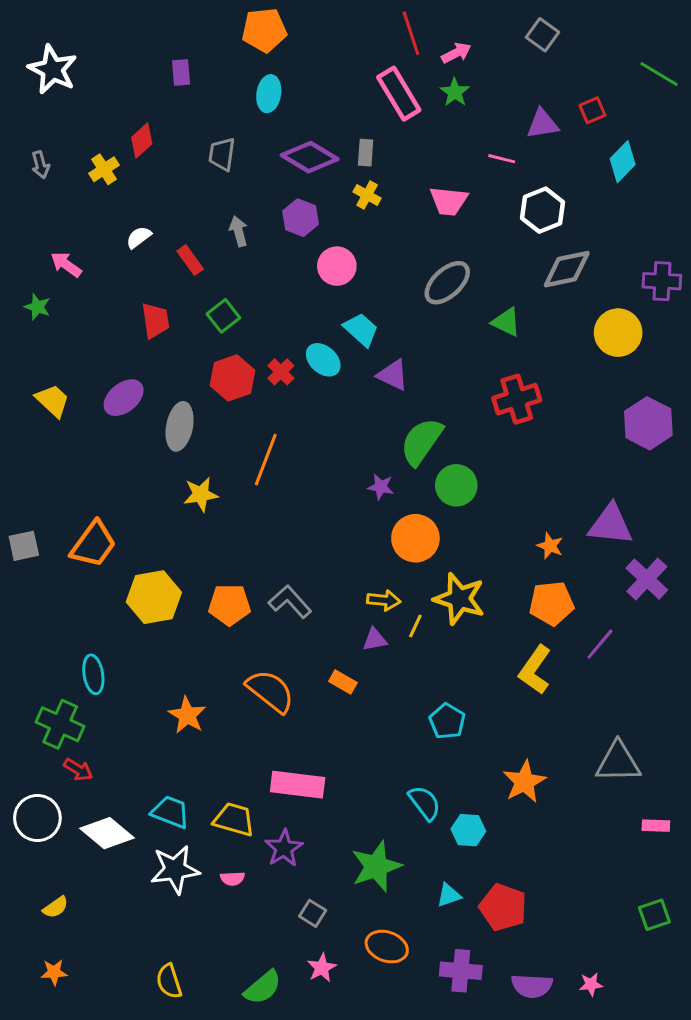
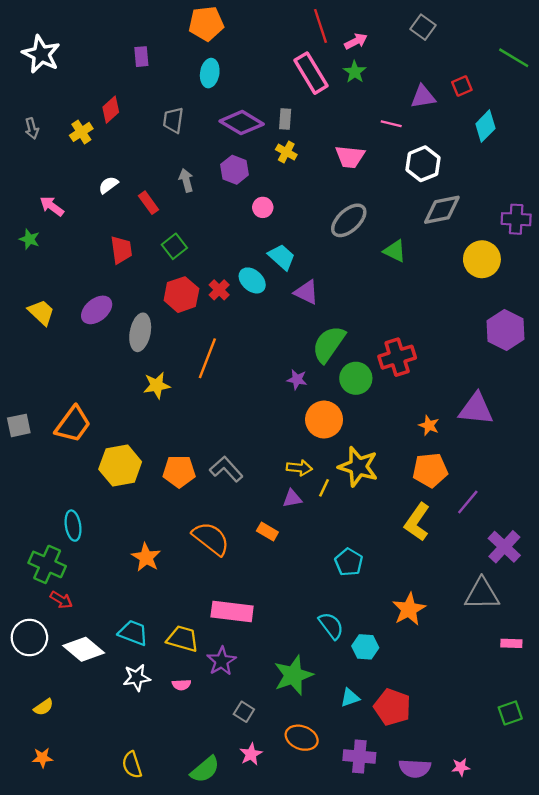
pink circle: (337, 266) -> (263, 207), size x0.7
red cross: (517, 399) -> (397, 357), moved
purple cross: (647, 579) -> (504, 547), moved
white star: (175, 869) -> (137, 678), size x0.7

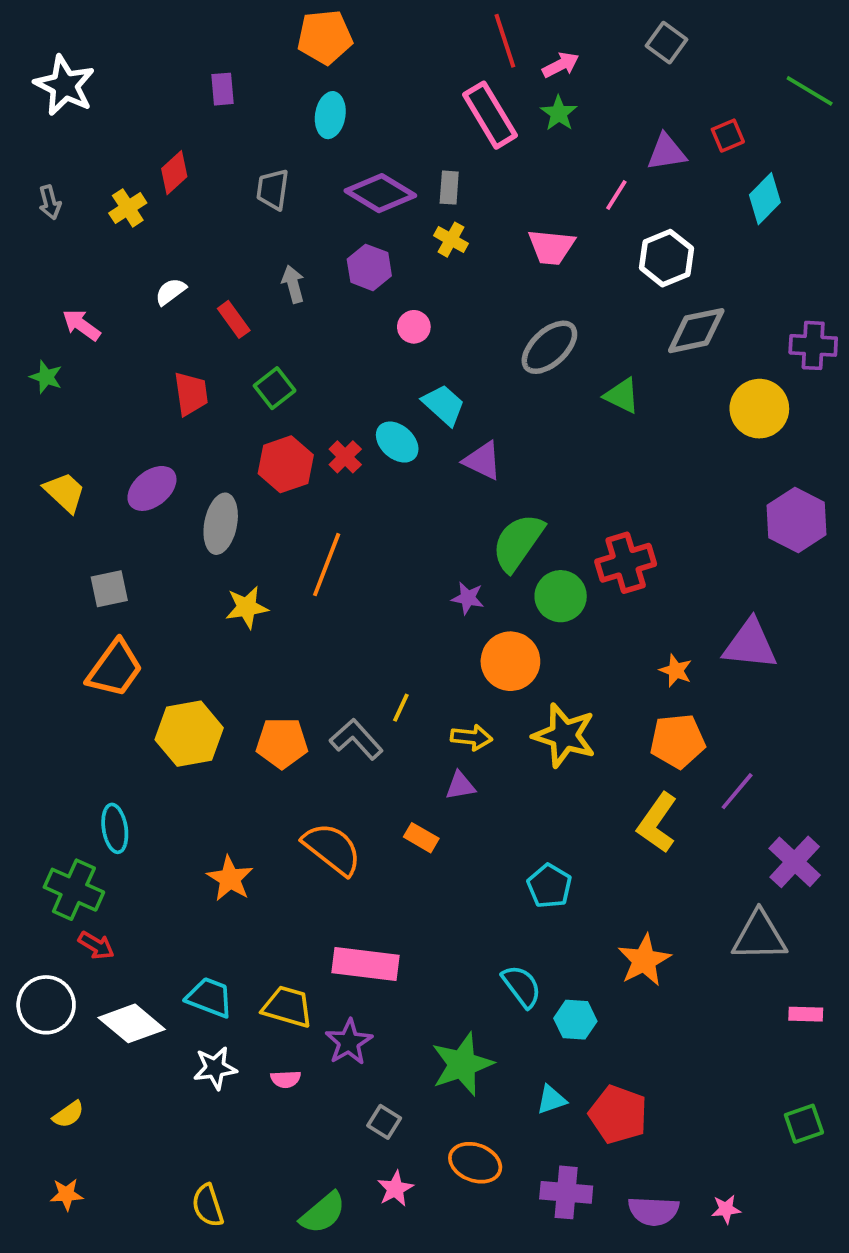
pink line: (391, 124) -> (616, 195), turned -72
gray square: (19, 425) -> (109, 589), moved
yellow line: (324, 488) -> (401, 708), moved

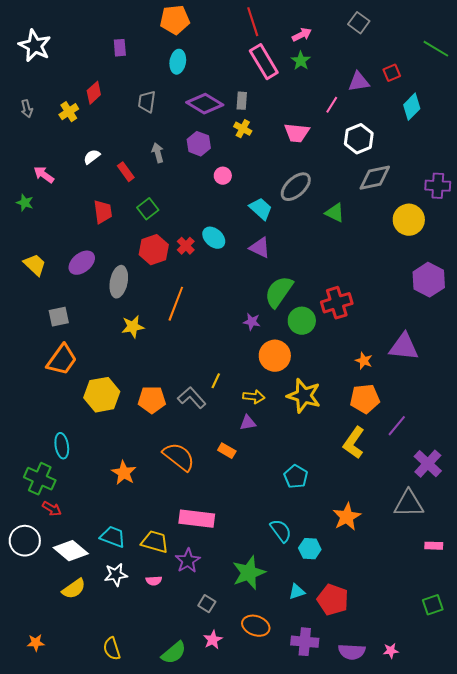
red line: (505, 41) -> (253, 22), moved
cyan trapezoid: (444, 405) -> (261, 209), moved
yellow semicircle: (68, 1114) -> (74, 589), moved, size x1.4

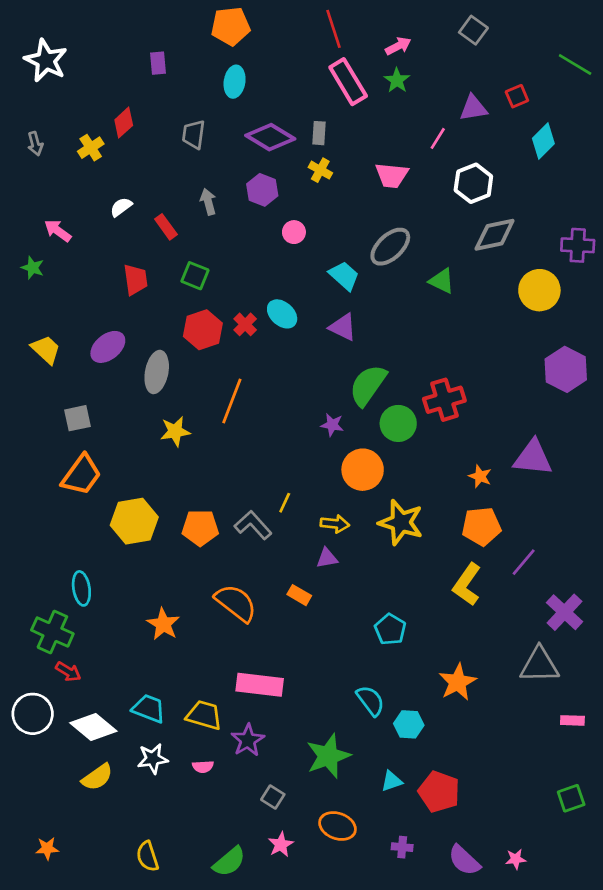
green square: (148, 209) -> (195, 276), turned -30
purple cross: (305, 642) -> (402, 847), size x0.6
purple semicircle: (352, 652) -> (464, 860), turned 40

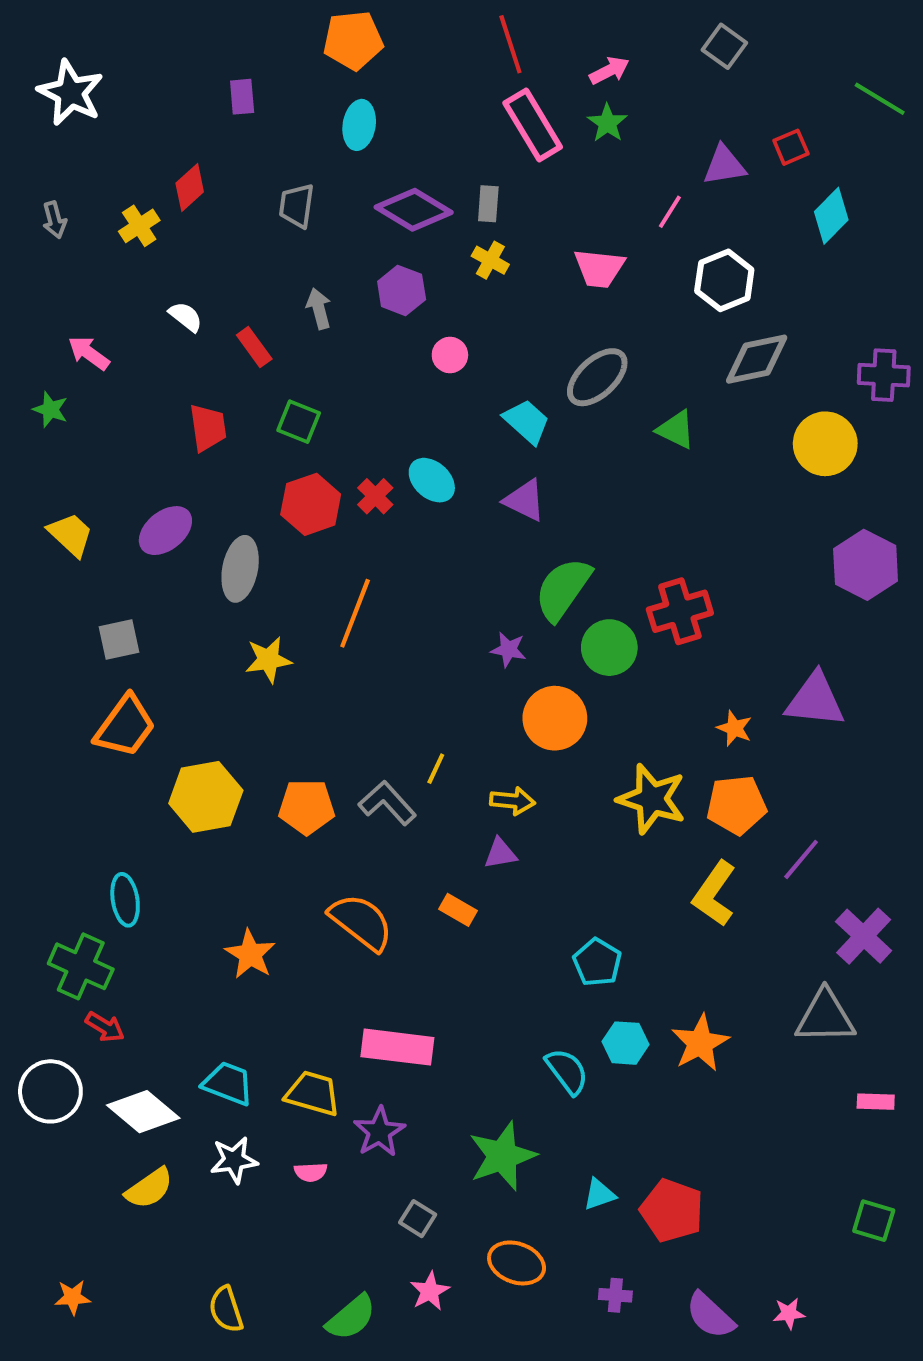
white semicircle: (121, 207) -> (186, 317), turned 75
yellow star: (401, 522) -> (652, 799), moved
cyan hexagon: (409, 724) -> (625, 1043), moved
green square: (571, 798) -> (874, 1221), turned 36

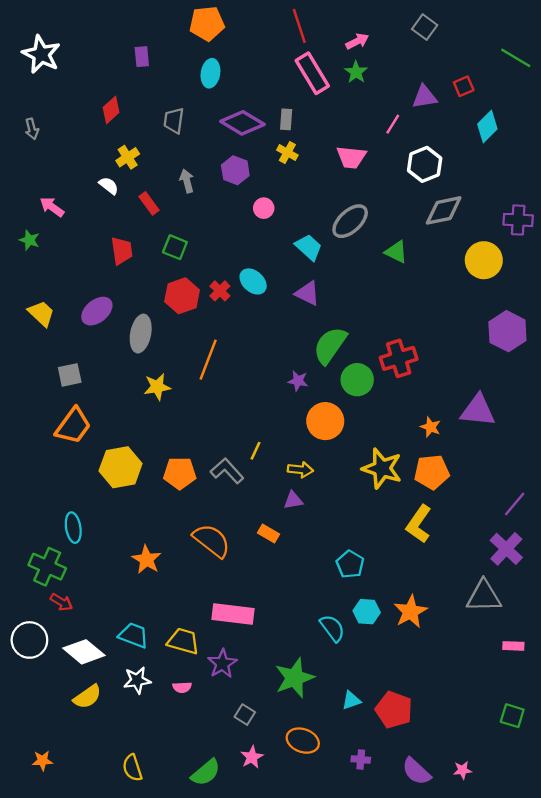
yellow cross: (139, 226) -> (128, 157), moved
purple line: (801, 859) -> (515, 504), moved

